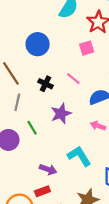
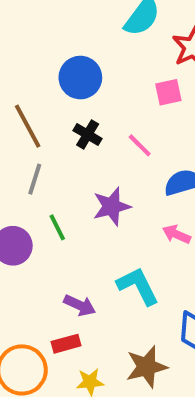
black cross: (46, 84) -> (88, 135), moved

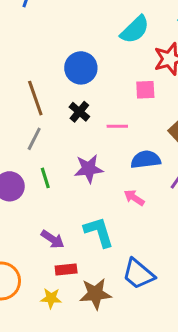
pink line: (140, 145) -> (117, 126), turned -55
red rectangle: (66, 344) -> (66, 269), moved

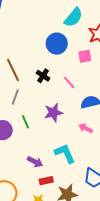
blue circle: (81, 68) -> (57, 44), moved
pink line: (117, 126) -> (69, 82), turned 56

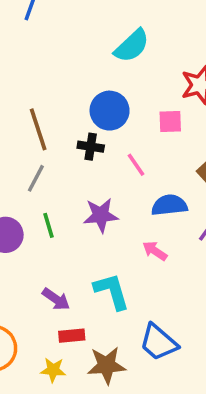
cyan semicircle: (73, 17) -> (132, 46), moved
blue circle: (57, 44) -> (110, 111), moved
black cross: (43, 76) -> (91, 147), turned -32

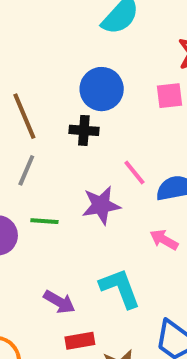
pink line: (136, 165) -> (134, 172), moved
green line: (48, 225) -> (44, 221), turned -65

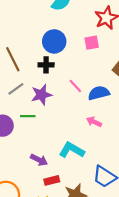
gray line: (26, 170) -> (16, 89), turned 35
purple star: (101, 205) -> (41, 95), moved
cyan L-shape: (120, 288) -> (72, 150), turned -35

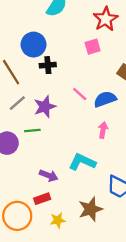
blue circle: (54, 41) -> (34, 45), moved
black cross: (46, 65) -> (48, 65), moved
pink arrow: (94, 122) -> (103, 130), turned 80
red rectangle: (52, 180) -> (42, 199), moved

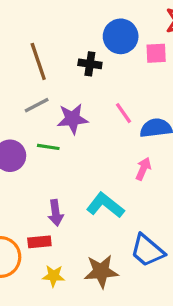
blue circle: (34, 45) -> (121, 36), moved
purple arrow: (49, 176) -> (56, 213), turned 48

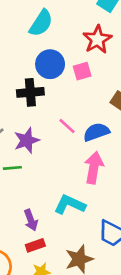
black cross: (90, 64) -> (30, 92), size x1.4
pink arrow: (143, 169) -> (94, 168), size x1.6
red rectangle: (39, 242) -> (35, 245), moved

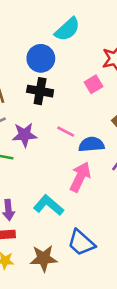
blue circle: (50, 64) -> (41, 58), moved
pink square: (82, 71) -> (94, 84), turned -30
pink line: (67, 126) -> (66, 132), turned -30

